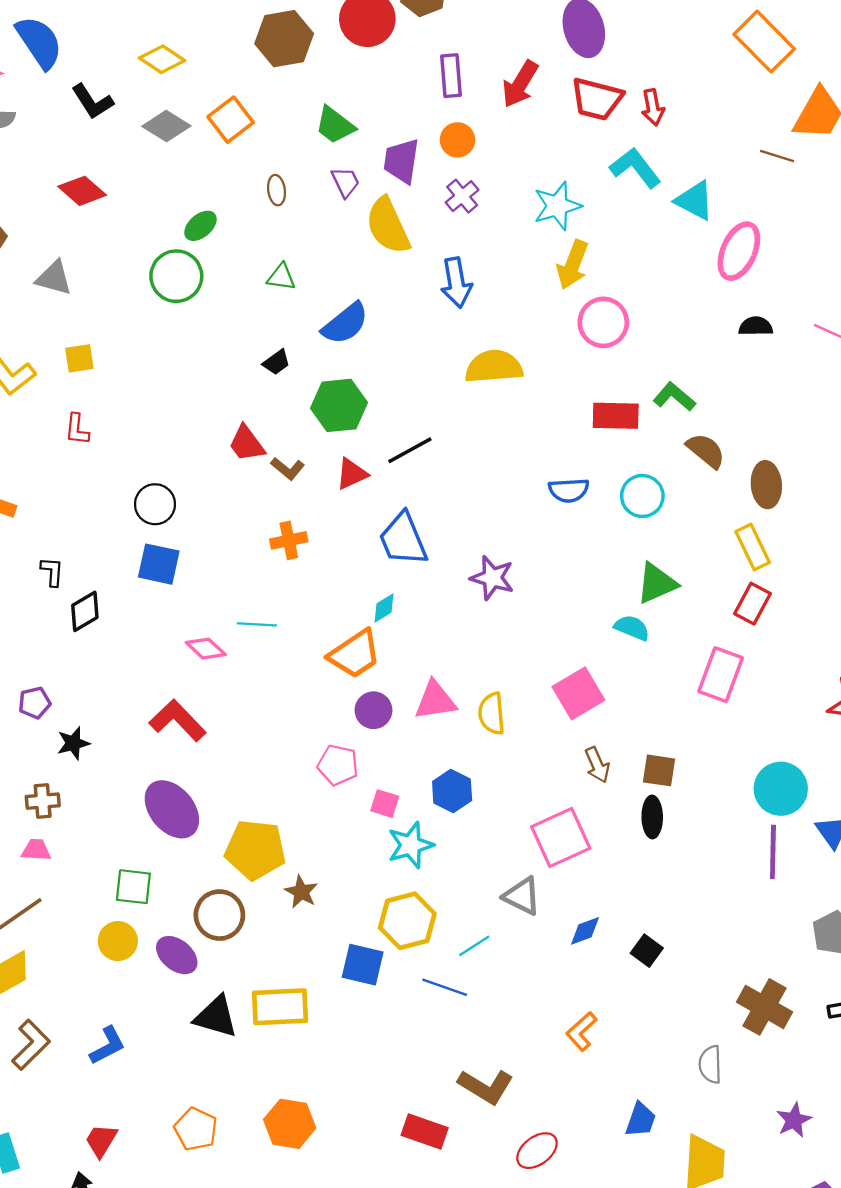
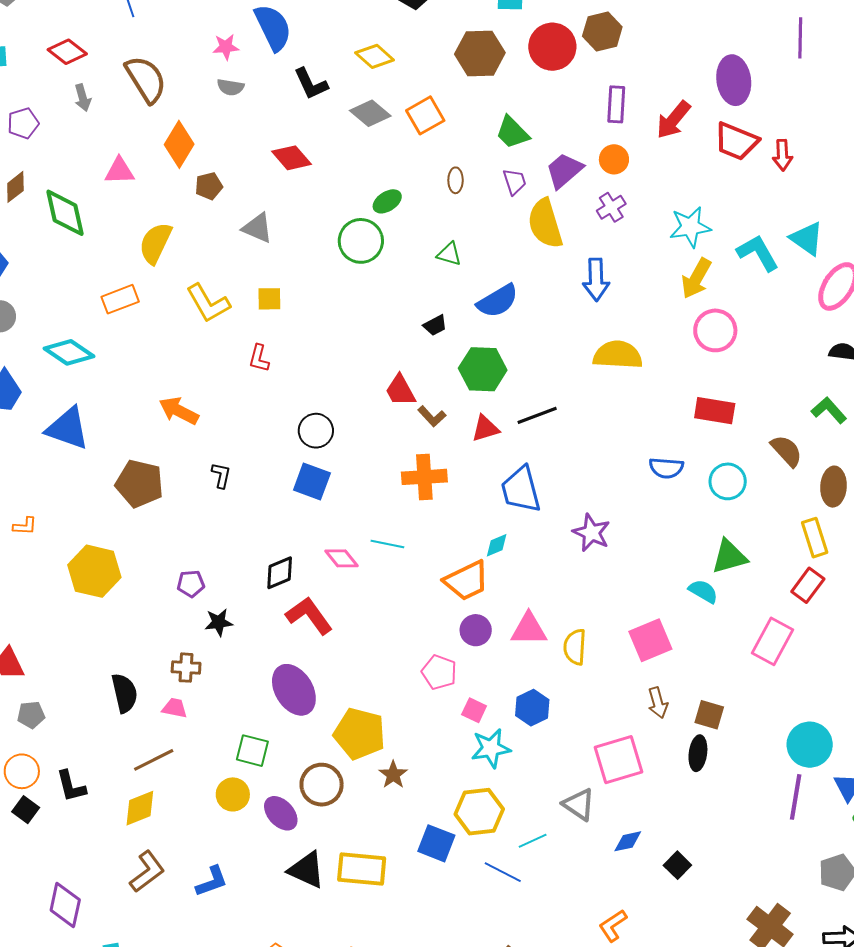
purple trapezoid: (401, 161) -> (564, 171), turned 33
cyan L-shape: (635, 168) -> (758, 253), moved
green L-shape: (674, 397) -> (829, 410), moved
orange cross: (289, 540) -> (424, 477), size x1.4
black diamond: (85, 611) -> (280, 573), moved

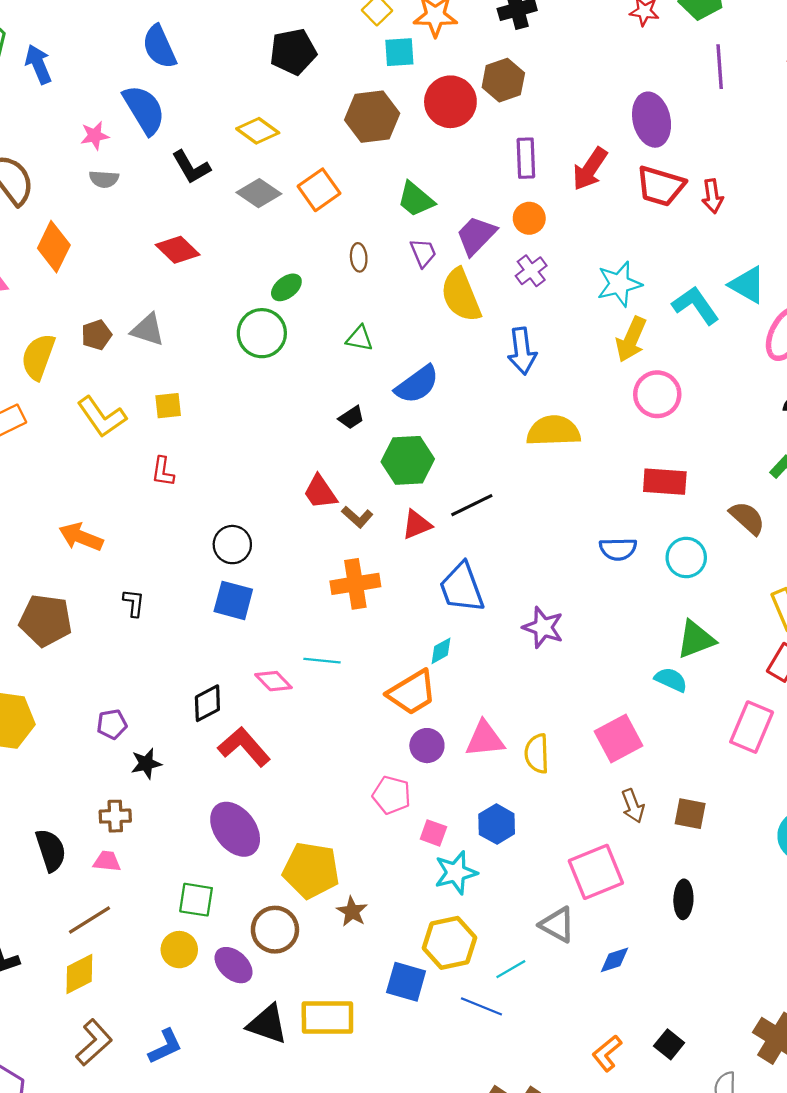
brown pentagon: (209, 186) -> (96, 335), moved
black ellipse: (698, 753) -> (683, 899), moved
black square: (677, 865) -> (669, 1044), moved

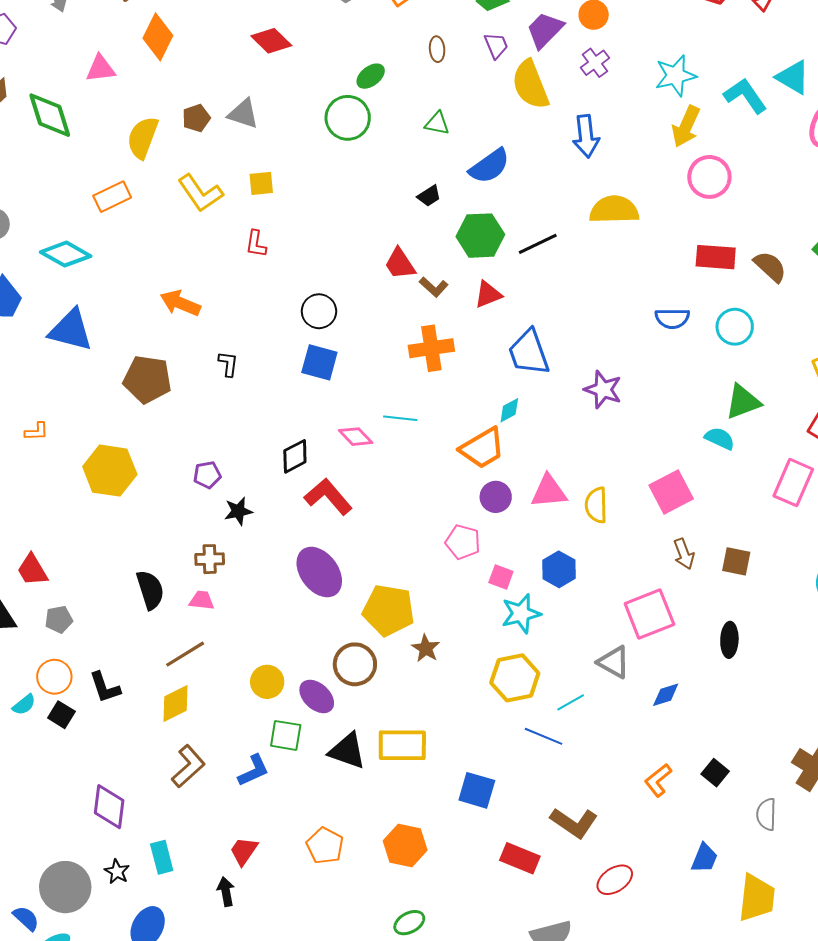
black line: (472, 505) -> (538, 244), moved
brown semicircle: (747, 518) -> (770, 267), moved
green square: (196, 900) -> (286, 735), moved
blue square: (406, 982) -> (477, 790), moved

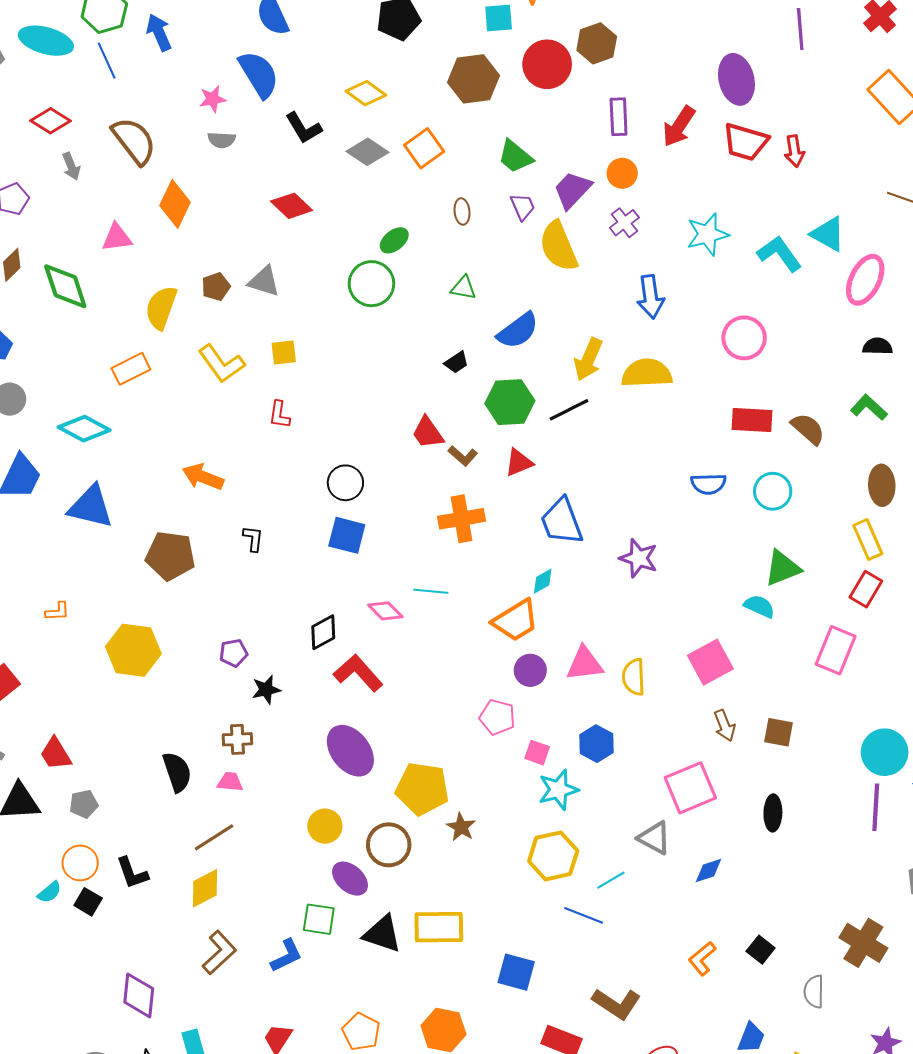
yellow arrow: (686, 126) -> (588, 359), moved
blue arrow: (586, 136) -> (650, 297), moved
yellow circle: (267, 682) -> (325, 826), moved

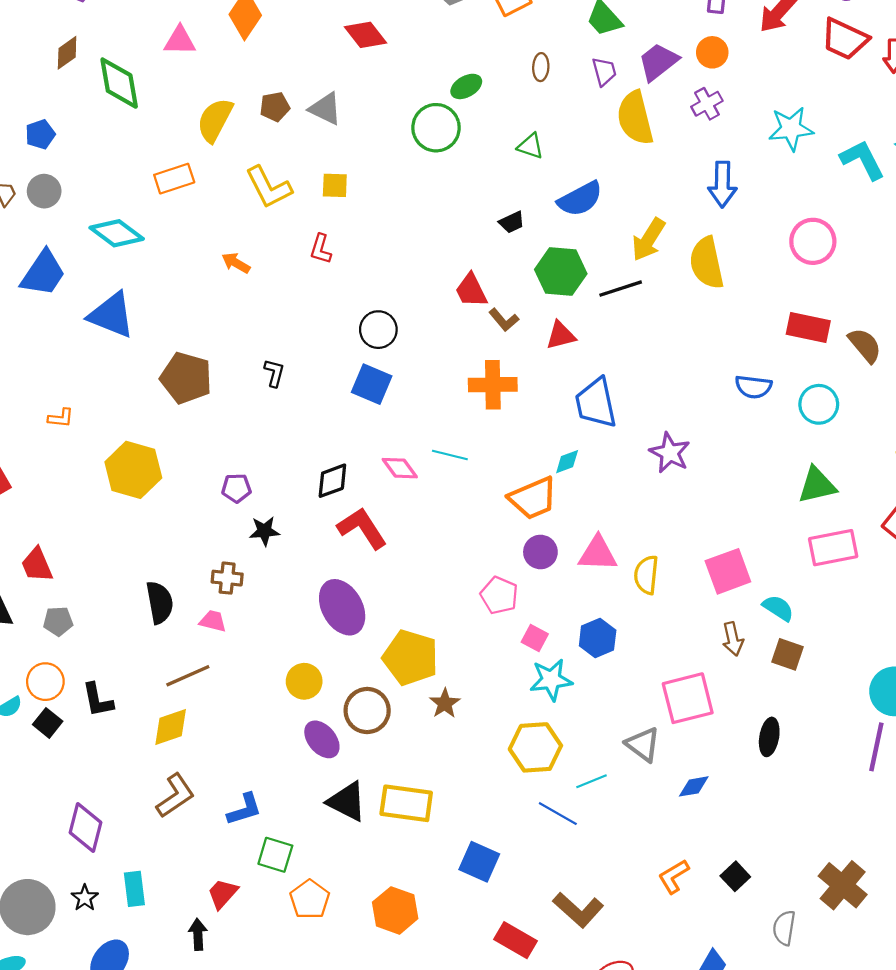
yellow semicircle: (647, 373) -> (707, 263), turned -108
orange arrow: (203, 477) -> (236, 263), moved, size x0.7
cyan semicircle: (759, 606) -> (778, 608), moved
pink rectangle: (836, 650) -> (833, 548), moved, turned 48
green square: (319, 919) -> (275, 855), moved

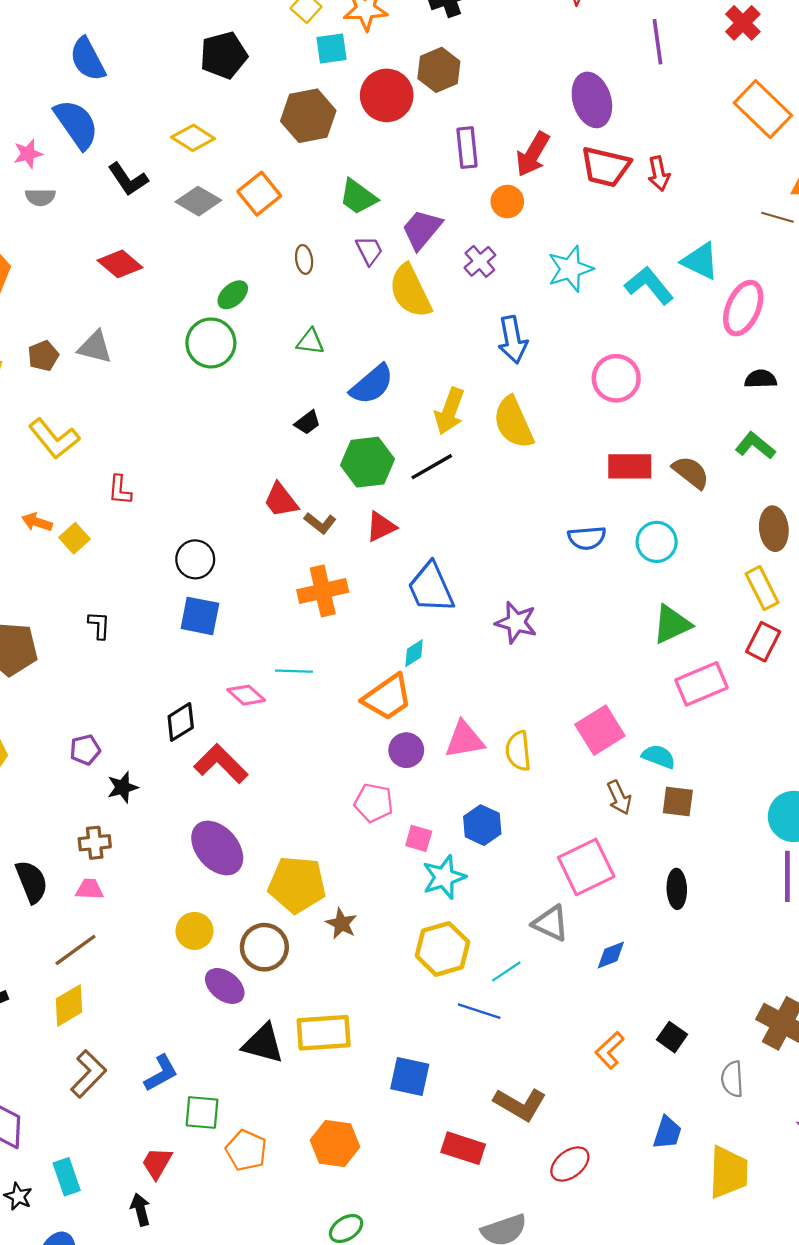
orange circle: (712, 52) -> (507, 202), moved
yellow square: (335, 185) -> (74, 538), moved, turned -32

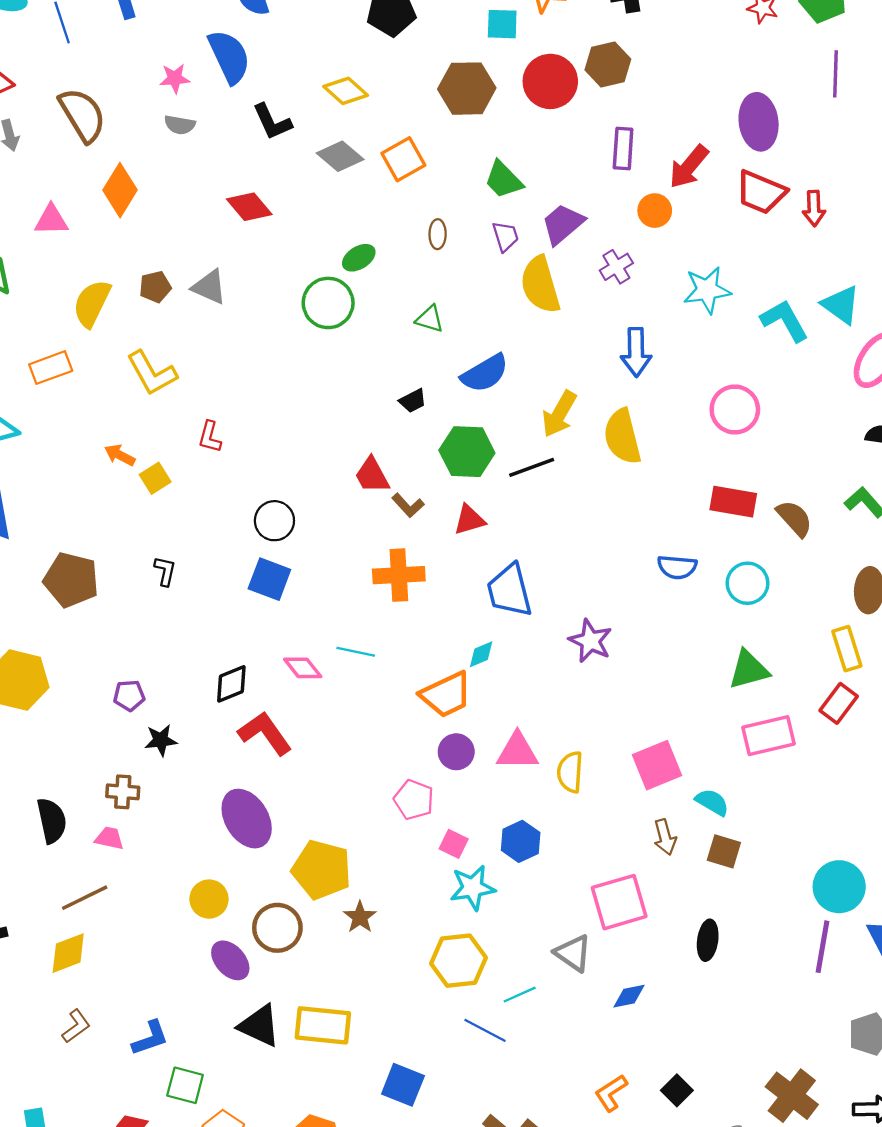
brown L-shape: (88, 1074) -> (76, 1026), size x0.7

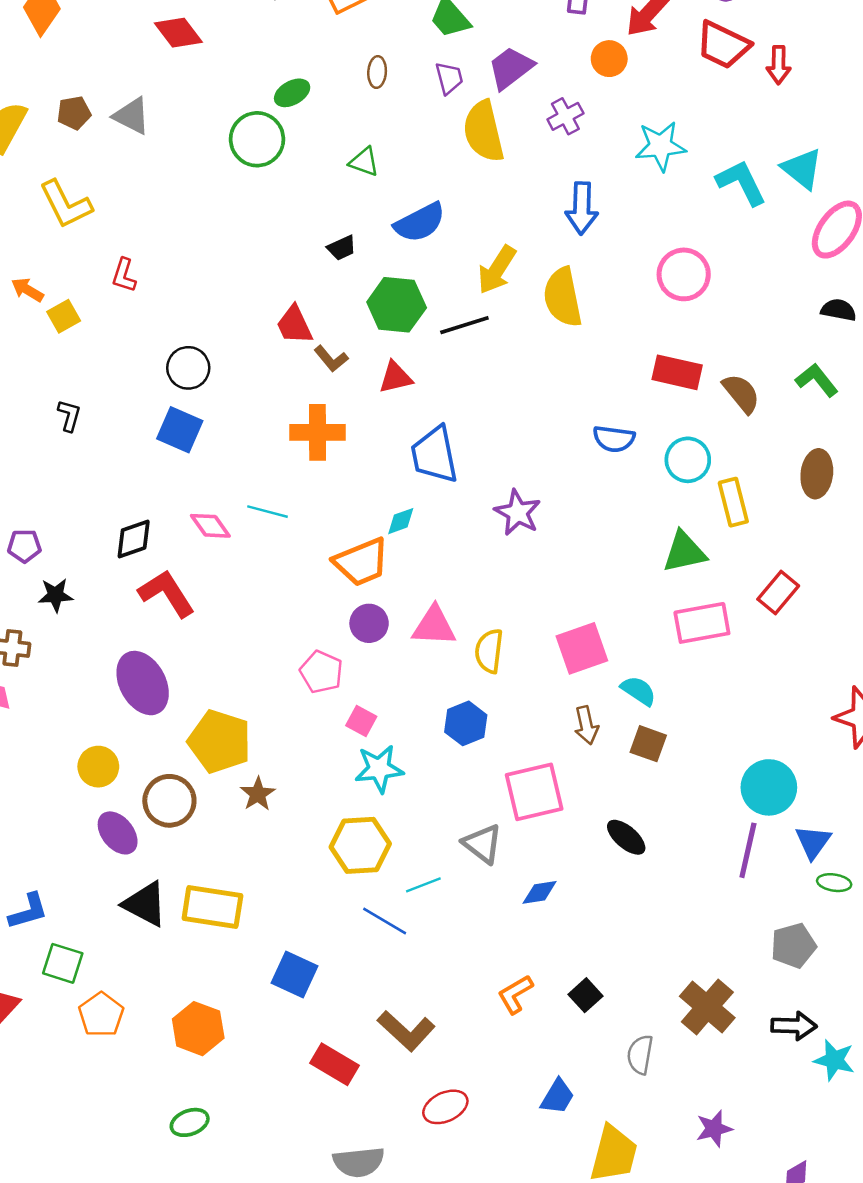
yellow rectangle: (847, 649) -> (733, 502), moved
blue hexagon: (521, 841) -> (466, 723), moved
black ellipse: (708, 940) -> (626, 837), turned -60

